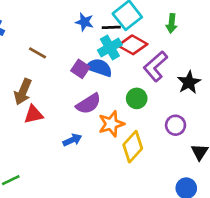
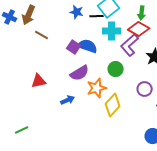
red diamond: (133, 45) -> (139, 29), moved
cyan cross: (110, 47) -> (112, 31), moved, turned 30
brown arrow: (23, 92) -> (29, 15), moved

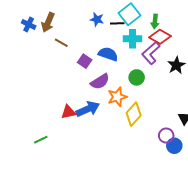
green arrow: (142, 13) -> (155, 21), moved
purple square: (74, 47) -> (85, 61), moved
red triangle: (39, 81) -> (68, 112), moved
purple circle: (145, 89) -> (166, 136), moved
blue arrow: (68, 100) -> (88, 109), size x1.6

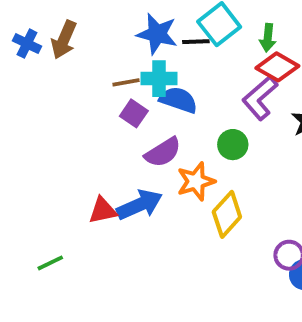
blue star: (97, 19) -> (157, 34), size x1.5
cyan cross: (133, 39) -> (159, 79), moved
brown line: (61, 43) -> (126, 82), moved, turned -40

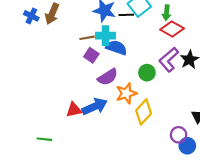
purple L-shape: (260, 98) -> (169, 60), moved
green line: (50, 263) -> (44, 139), turned 32

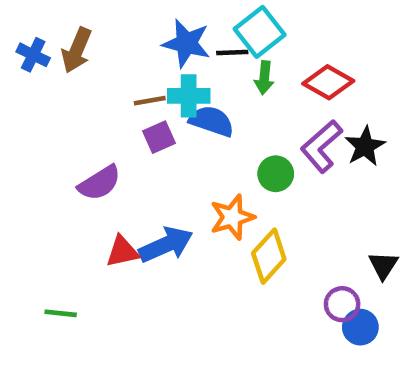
green arrow: (167, 13) -> (264, 78), moved
purple square: (91, 55) -> (159, 137), turned 32
purple semicircle: (108, 77) -> (99, 183), moved

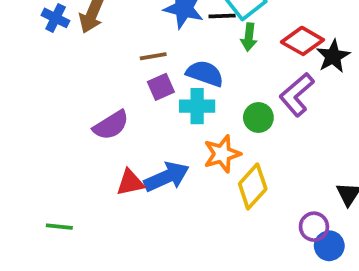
cyan cross: (189, 96) -> (197, 106), moved
black star: (365, 146) -> (333, 56), moved
green line: (61, 313) -> (59, 227), moved

